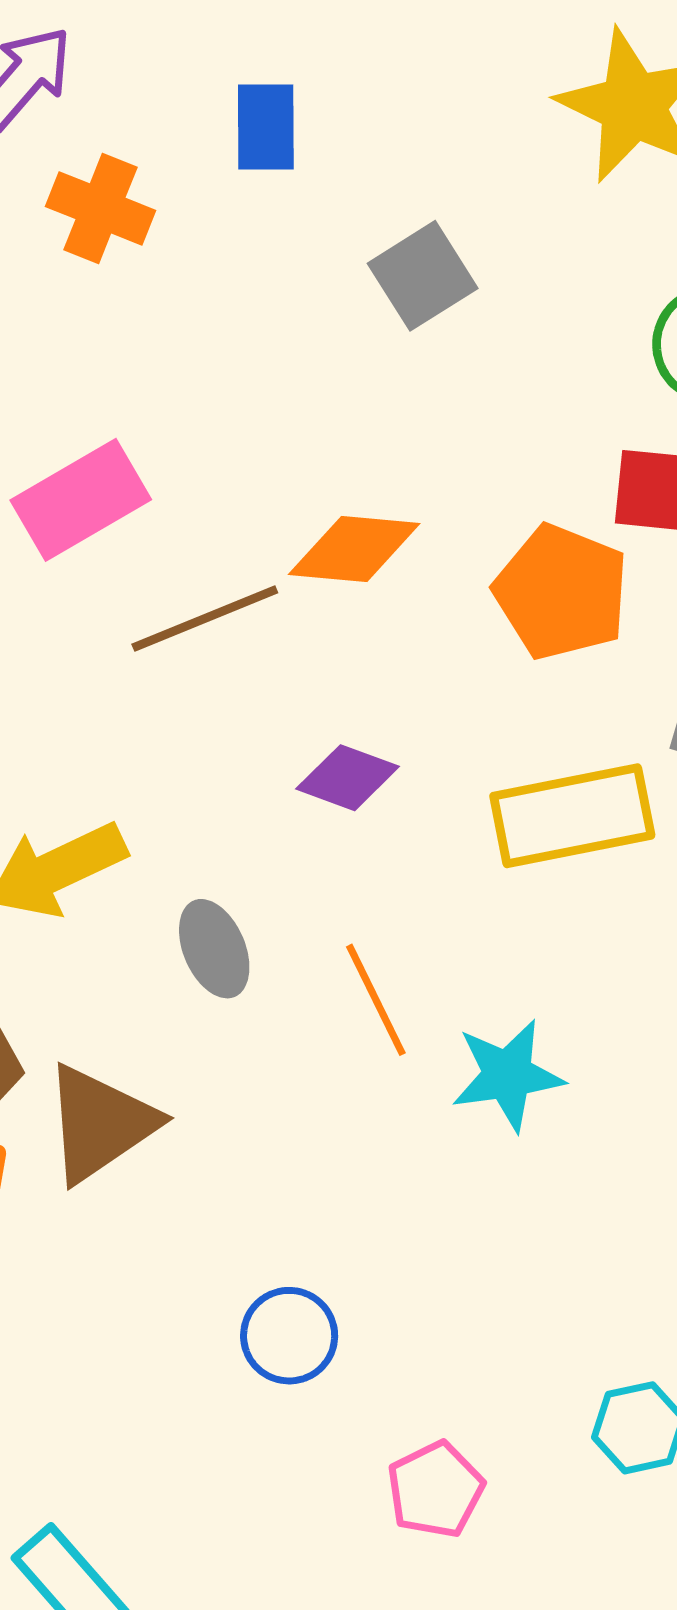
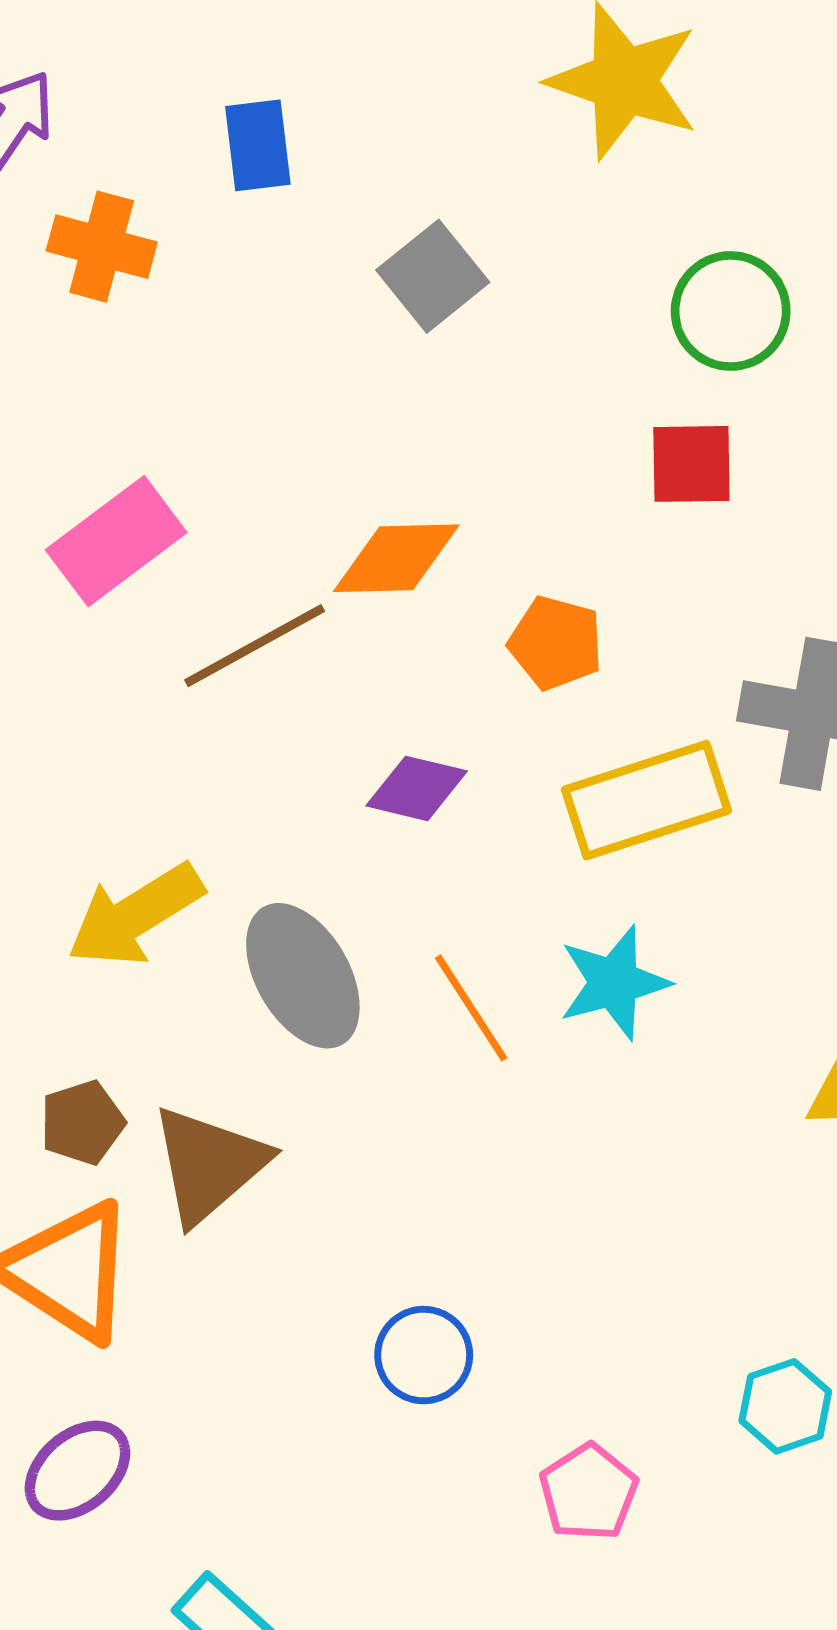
orange pentagon: (561, 592) -> (556, 643), moved, size x0.7
gray ellipse: (214, 949) -> (303, 976), size x1.5
cyan star: (508, 1075) -> (614, 983), moved

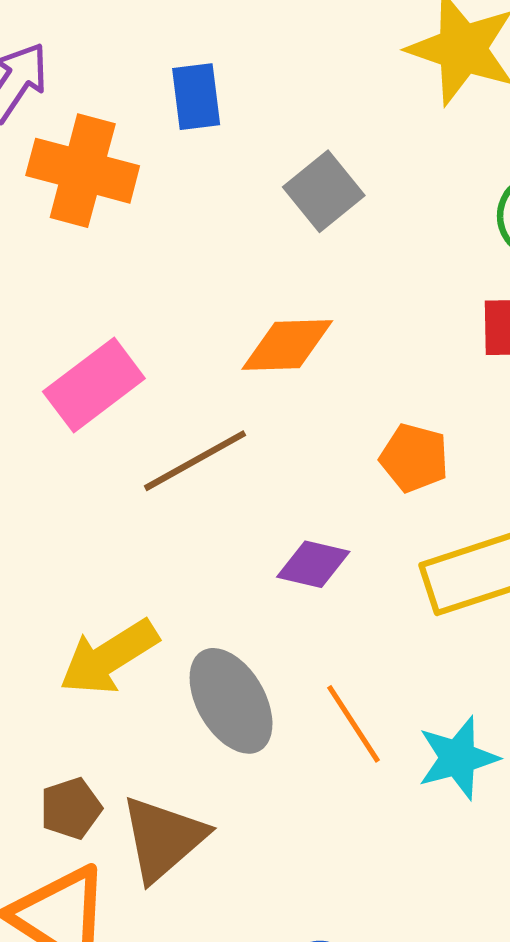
orange cross: (102, 247) -> (83, 171), size x1.4
orange diamond: (396, 558) -> (287, 345), moved
cyan star: (614, 983) -> (458, 758), moved

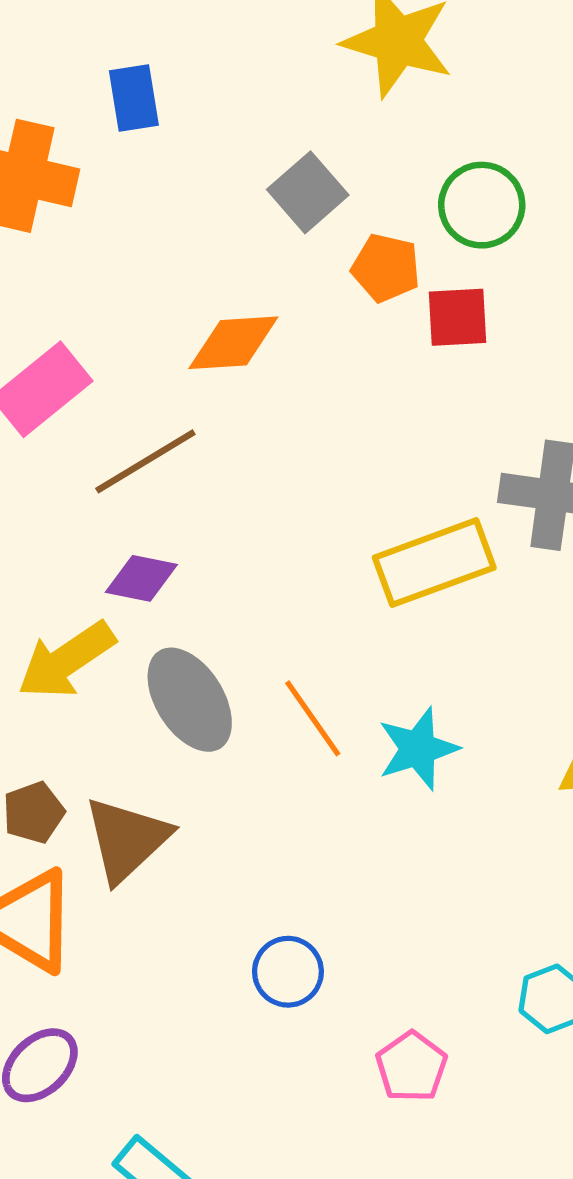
gray square: (324, 191) -> (308, 192), moved
orange pentagon: (414, 458) -> (386, 268), moved
purple diamond: (313, 564) -> (141, 578), moved

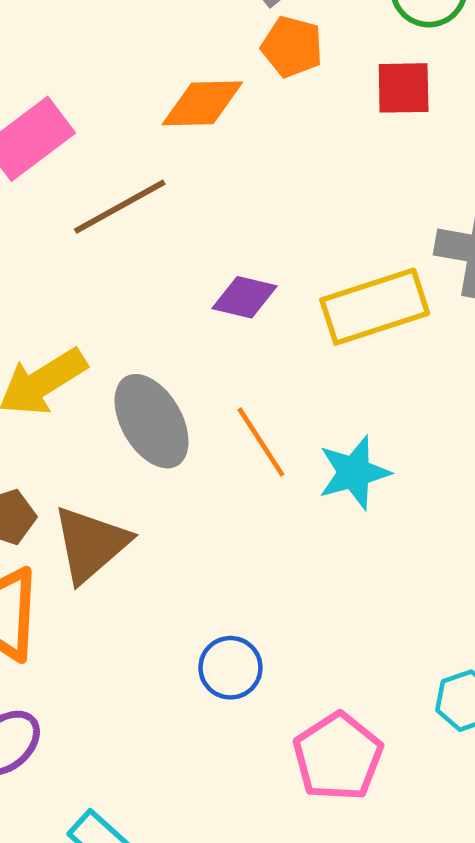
orange pentagon: (386, 268) -> (292, 47), moved
purple diamond: (141, 578) -> (245, 297), moved
pink pentagon: (412, 1067) -> (338, 757), size x1.4

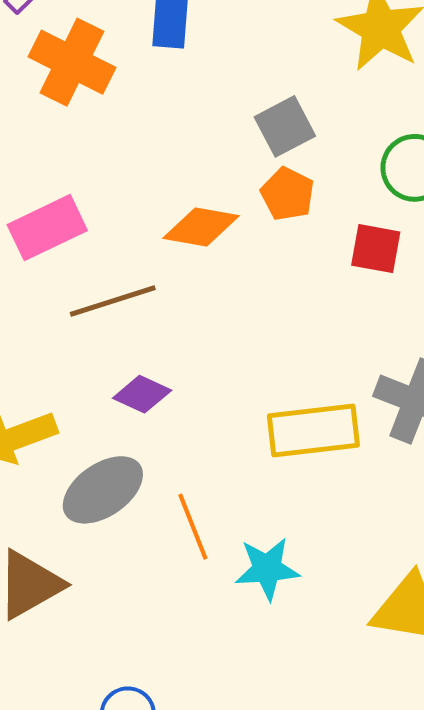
purple diamond: (245, 297) -> (142, 394), moved
gray ellipse: (152, 421) -> (103, 490), turned 74

